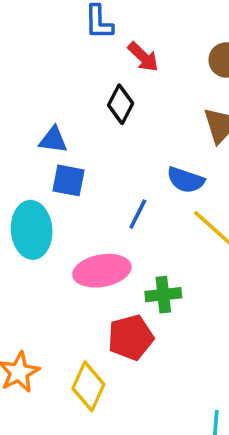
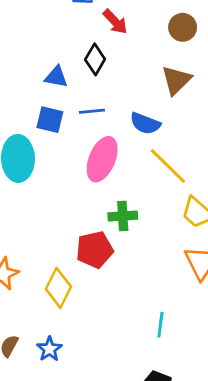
blue triangle: (53, 140) -> (56, 77), moved
blue line: (138, 214) -> (92, 111), moved, turned 55
pink ellipse: (102, 271) -> (102, 159), moved, turned -60

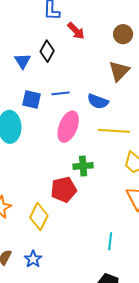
black diamond: (95, 59) -> (47, 51), moved
blue triangle: (56, 77) -> (23, 61), moved, turned 48
yellow line: (168, 166) -> (114, 131), turned -40

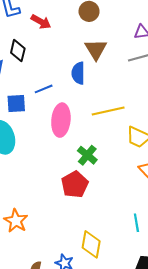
blue semicircle: (98, 101) -> (78, 73), moved, turned 85
green cross: (83, 166) -> (87, 155), turned -30
yellow diamond: (39, 217) -> (91, 244), moved

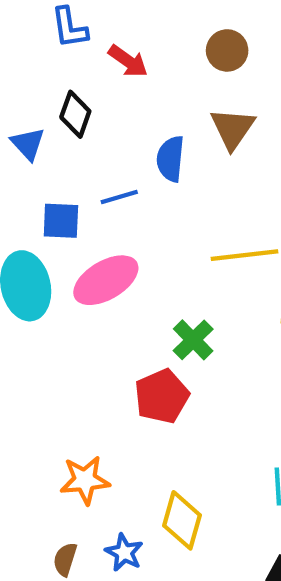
blue semicircle: (78, 73) -> (170, 159), moved
pink ellipse: (61, 120) -> (106, 280), moved, turned 48
orange star: (16, 221) -> (85, 480), moved, turned 30

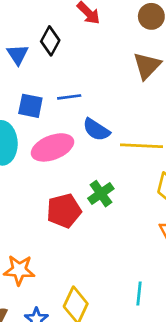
blue semicircle: (170, 159) -> (96, 130), moved, turned -72
red pentagon: (162, 396) -> (64, 211), moved

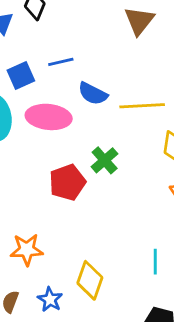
blue square: (30, 106) -> (21, 75), turned -30
pink ellipse: (52, 147) -> (49, 117), turned 33

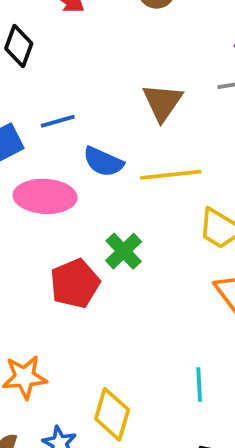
brown triangle: (139, 21) -> (162, 102), moved

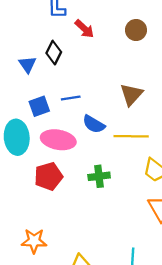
green cross: (124, 251) -> (99, 176), turned 30
red pentagon: (75, 283) -> (48, 176), moved

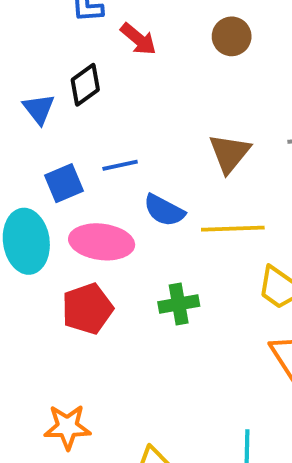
black diamond: (54, 53) -> (85, 85), turned 30

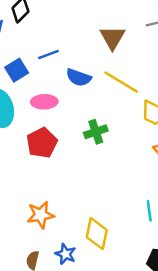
yellow line: (233, 229) -> (121, 82), turned 42
pink ellipse: (102, 242) -> (44, 102), size x0.7

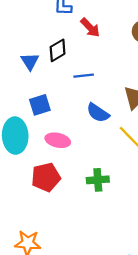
blue line: (48, 55) -> (84, 76), moved
blue semicircle: (79, 77) -> (98, 113), moved

